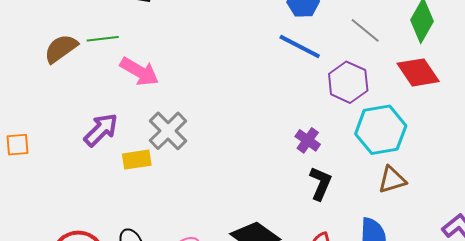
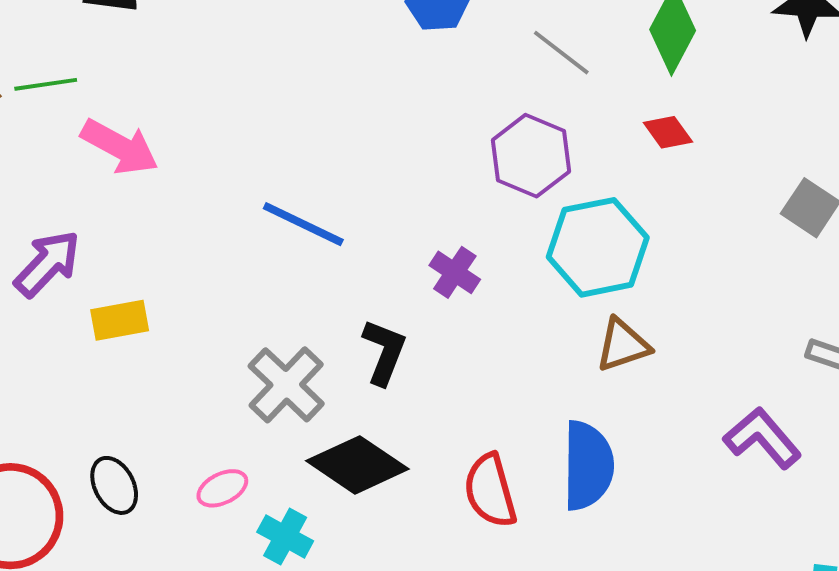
blue line: (300, 46) -> (303, 224), moved
red diamond: (418, 72) -> (668, 132), size x0.6
gray cross: (168, 131) -> (286, 385), moved
black L-shape: (320, 183) -> (384, 352), moved

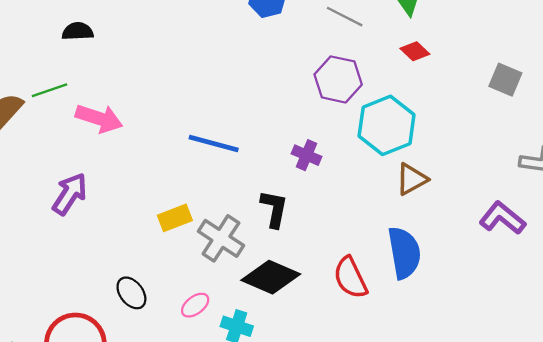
yellow rectangle: (120, 320) -> (175, 218), moved
black ellipse: (114, 485) -> (131, 293), moved

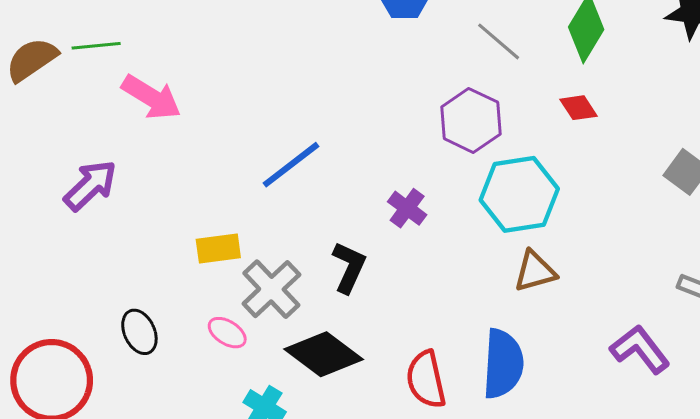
blue line: (214, 143) -> (291, 165), turned -66
pink ellipse: (195, 305) -> (227, 333), moved, turned 56

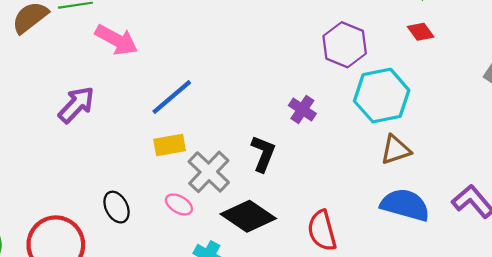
blue line: (291, 165) -> (172, 97), moved
blue semicircle: (503, 364) -> (405, 205), moved, turned -75

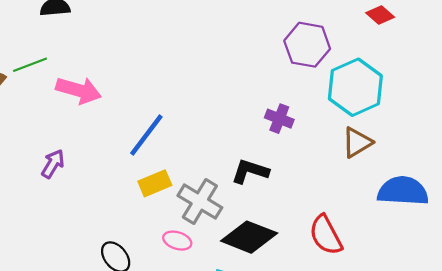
purple arrow: (76, 105) -> (53, 164), size x0.7
brown triangle: (396, 150) -> (357, 142), moved
black L-shape: (263, 154) -> (250, 171), turned -81

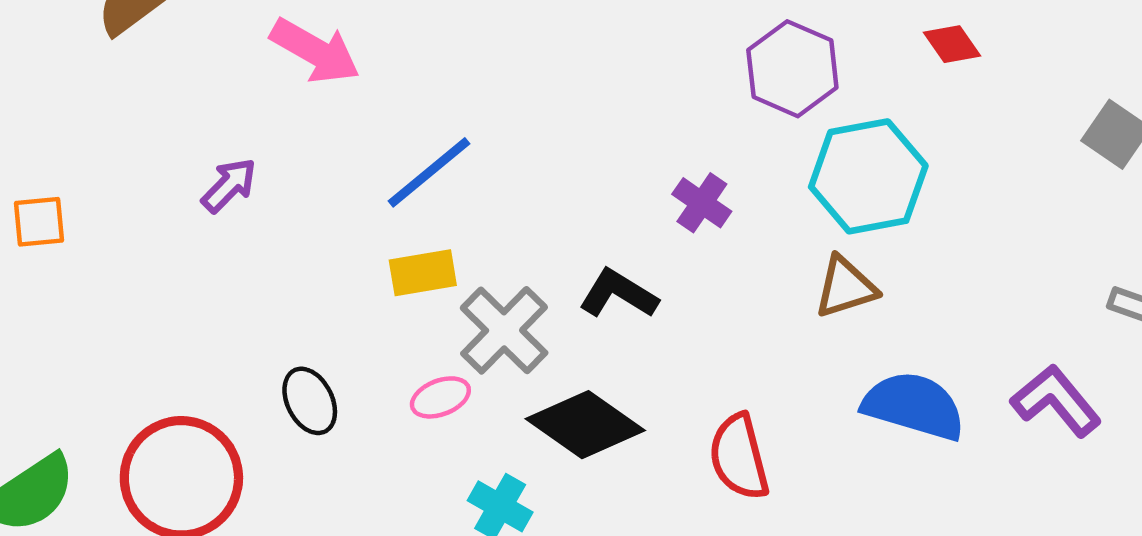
pink ellipse: (177, 241) -> (440, 397), turned -52

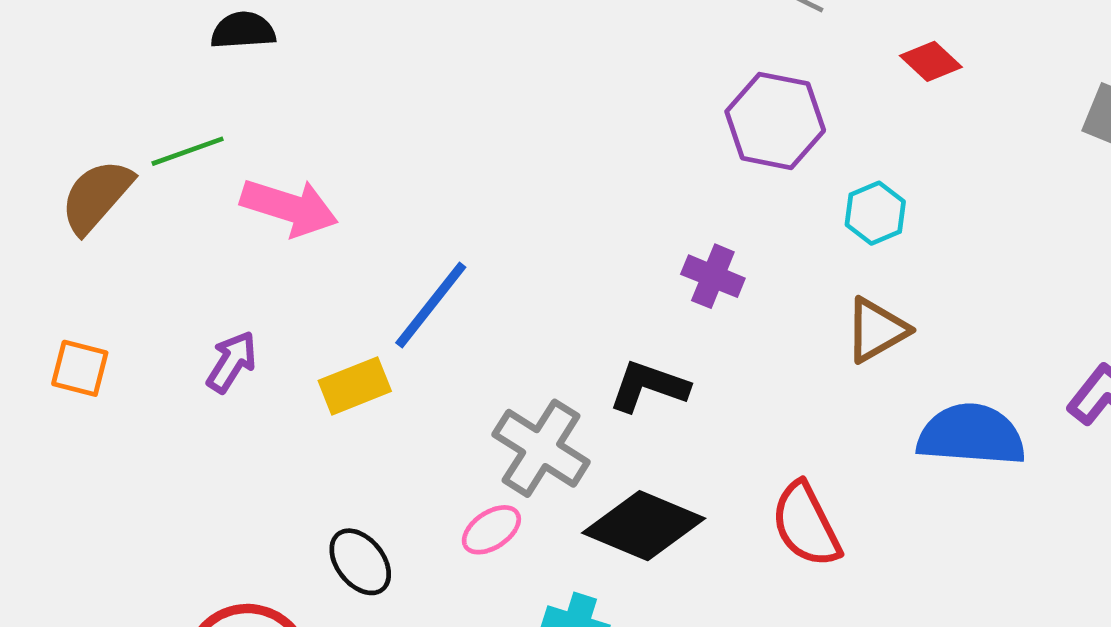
cyan hexagon: (868, 176) -> (875, 213), size x0.5
orange square: (39, 222) -> (80, 368), moved, turned 32
yellow rectangle: (423, 273) -> (355, 386), moved

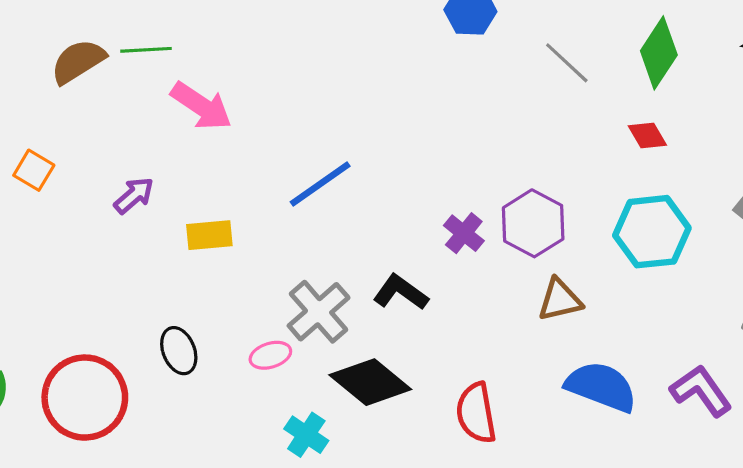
purple hexagon: (775, 121) -> (533, 223), moved
cyan hexagon: (875, 213) -> (652, 232), moved, size x1.8
blue line: (431, 305) -> (320, 184), moved

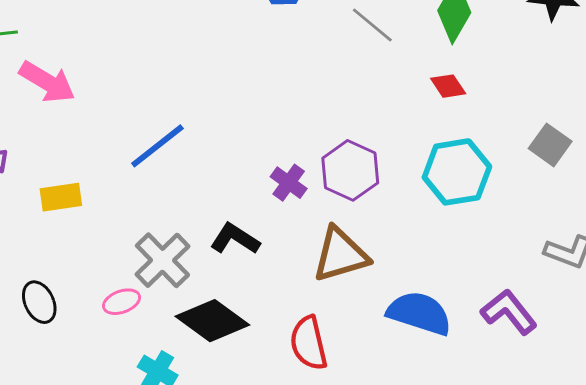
brown triangle: (560, 300) -> (340, 255), moved, size x1.4

